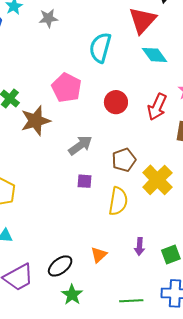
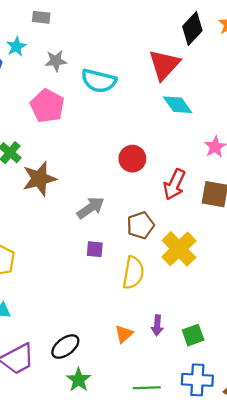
cyan semicircle: (100, 48) -> (99, 81), moved, turned -92
pink pentagon: (67, 88) -> (47, 106), moved
red arrow: (157, 107) -> (174, 184), moved
orange triangle: (99, 255) -> (124, 334), moved

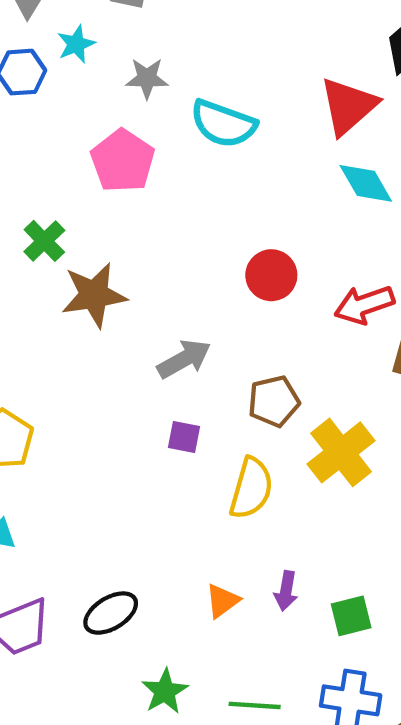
red arrow: (174, 184) -> (364, 305), moved, turned 40
green star: (79, 380) -> (165, 691), moved

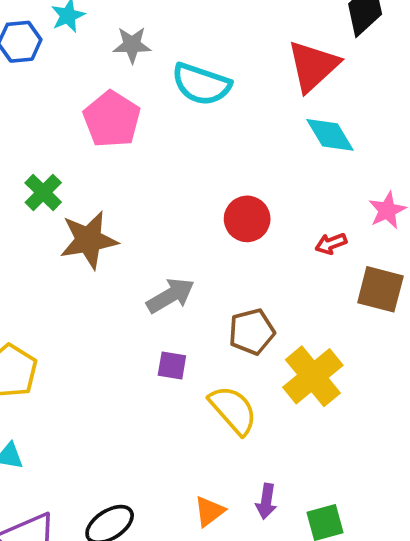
red arrow: (364, 305) -> (331, 244), size x0.6
yellow semicircle: (251, 488) -> (233, 410), turned -56

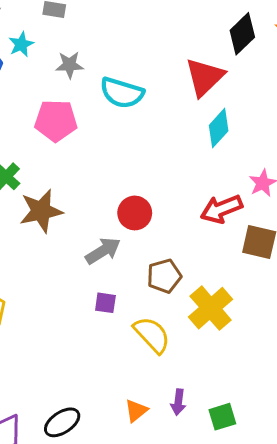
pink pentagon: (112, 119) -> (56, 121), turned -30
cyan diamond: (330, 135) -> (219, 128), turned 75
red circle: (247, 219) -> (135, 213), moved
red arrow: (331, 244) -> (221, 209), size x1.8

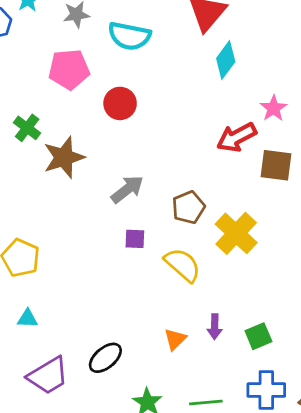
red circle: (135, 213) -> (120, 103), moved

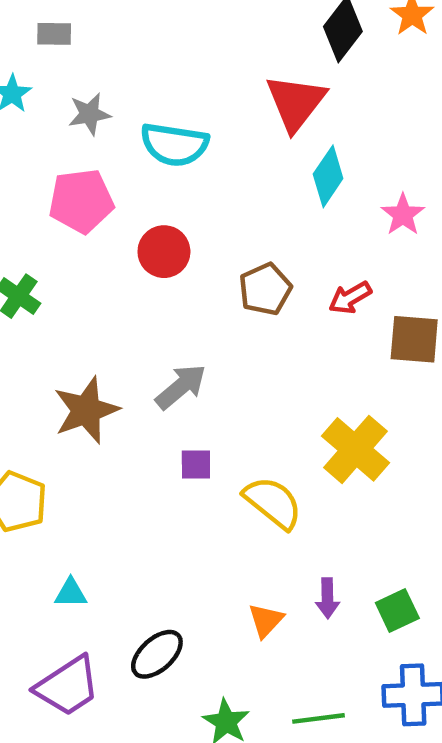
pink star: (274, 108) -> (403, 215), moved
red arrow: (237, 137) -> (350, 298), size x0.7
brown star: (64, 157) -> (86, 410), moved
brown pentagon: (188, 207) -> (265, 289), moved
cyan triangle: (28, 319) -> (71, 593), moved

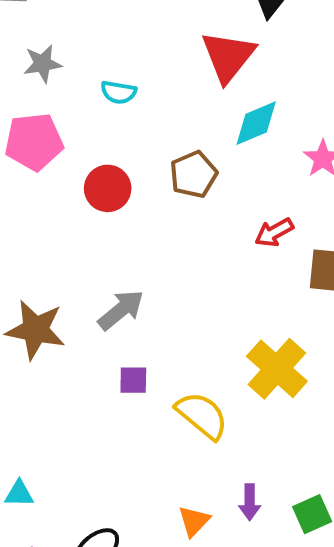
cyan semicircle: (174, 144) -> (119, 92), size x0.6
cyan diamond: (328, 176) -> (256, 123), turned 32
brown pentagon: (265, 289) -> (193, 174), moved
brown star: (86, 410) -> (36, 330), turned 30

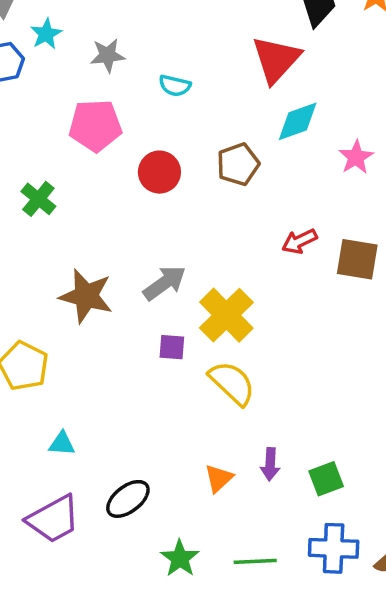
red arrow: (274, 232) -> (299, 241), moved
yellow cross: (277, 369) -> (226, 315), moved

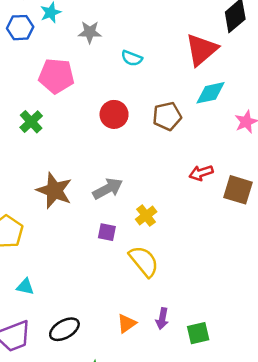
pink pentagon: (95, 126) -> (56, 76), moved
yellow cross: (226, 315) -> (146, 216), size x0.6

